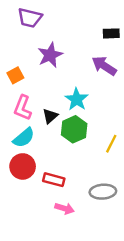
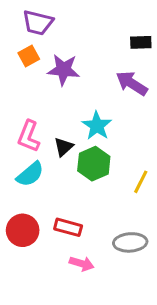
purple star: (50, 55) -> (64, 70), turned 30
orange square: (15, 75) -> (29, 56), moved
red circle: (23, 166) -> (23, 230), moved

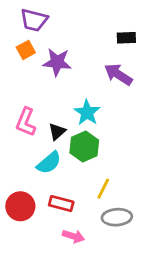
cyan semicircle: (30, 174) -> (49, 163), moved
yellow line: (141, 182) -> (103, 189), moved

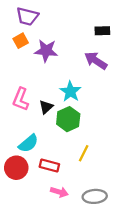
cyan semicircle: (49, 163) -> (28, 143), moved
gray ellipse: (117, 217) -> (95, 196), moved

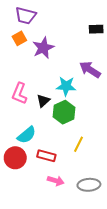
purple star: (46, 51) -> (43, 48), turned -30
purple arrow: (96, 61) -> (90, 70), moved
cyan star: (70, 91) -> (66, 86), turned -30

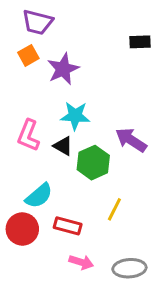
purple arrow: (90, 70) -> (131, 140), moved
cyan star: (66, 86) -> (75, 116), moved
black triangle: (43, 101) -> (63, 146), turned -48

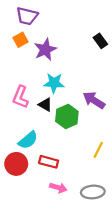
black rectangle: (140, 42) -> (100, 41), moved, turned 56
yellow line: (114, 209) -> (98, 150), moved

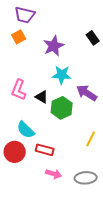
purple star: (45, 50) -> (54, 46), moved
cyan star: (54, 83) -> (62, 75), moved
cyan semicircle: (28, 140) -> (26, 130), turned 84

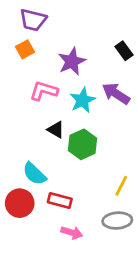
cyan star: (62, 75) -> (83, 100), turned -30
pink L-shape: (19, 90) -> (44, 91), moved, turned 85
purple arrow: (87, 93) -> (116, 94), moved
gray ellipse: (86, 178) -> (117, 221), moved

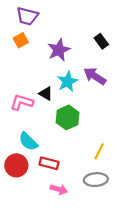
pink L-shape: (44, 91) -> (22, 102), moved
black triangle: (56, 130) -> (46, 94), moved

